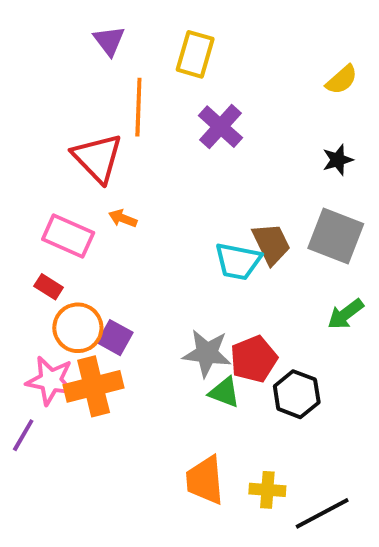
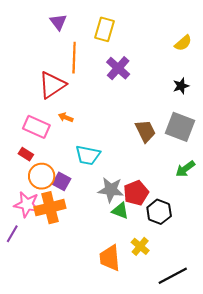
red triangle: (97, 158) -> (52, 85), turned 40
cyan trapezoid: (238, 261) -> (88, 155), moved
yellow cross: (267, 490) -> (140, 246), moved, turned 36

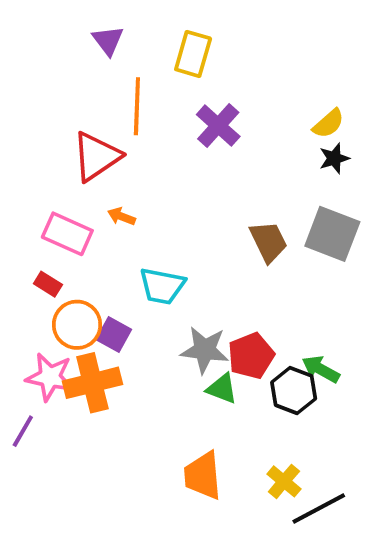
yellow semicircle: (183, 43) -> (328, 124), moved
green arrow: (185, 169) -> (321, 369), moved, turned 66
yellow cross: (140, 246) -> (284, 481), moved

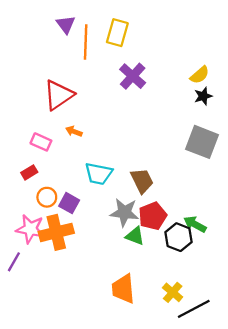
orange line: (137, 106) -> (86, 42), moved
pink rectangle: (67, 234) -> (41, 142), size x0.7
brown trapezoid: (268, 242) -> (142, 181), moved
red rectangle: (48, 284) -> (29, 172), turned -63
orange circle: (77, 325) -> (47, 197), size x0.7

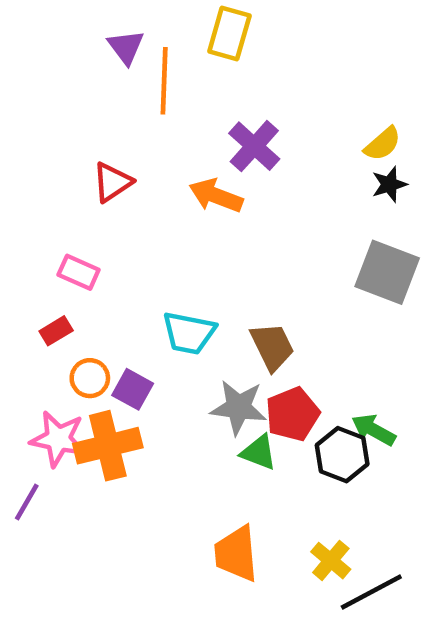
yellow rectangle: (117, 33) -> (229, 34), moved
red triangle: (59, 95) -> (112, 182), size x0.7
orange arrow: (74, 131) -> (216, 196), moved, size x1.6

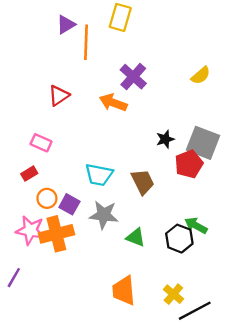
purple triangle: (126, 47) -> (66, 25), turned 36
black star: (389, 184) -> (165, 139), moved
gray star: (238, 407) -> (104, 215), moved
red pentagon: (293, 414) -> (189, 164), moved
purple line: (27, 502) -> (14, 278), moved

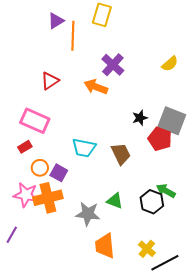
pink rectangle: (41, 143) -> (35, 121), size x1.6
red pentagon: (189, 164) -> (160, 139), turned -30
gray star: (104, 215) -> (88, 214), moved

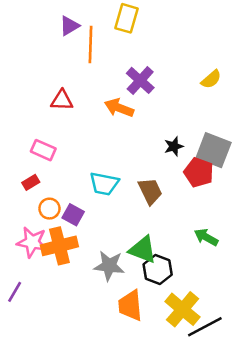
red triangle: (50, 81) -> (62, 100), turned 36
pink rectangle: (35, 121) -> (43, 150), size x0.7
green triangle: (115, 201) -> (143, 250), size x1.4
black hexagon: (152, 202) -> (158, 269), moved
yellow cross: (147, 249) -> (183, 309), size x1.6

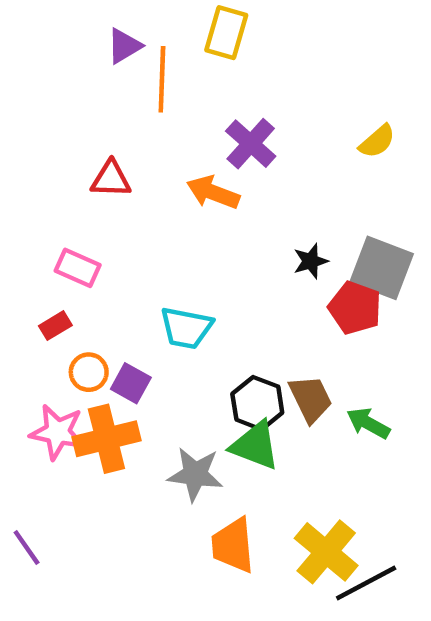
brown trapezoid: (150, 191) -> (311, 399), moved
black hexagon: (158, 269) -> (257, 403), moved
purple line: (15, 292) -> (27, 547), moved, turned -65

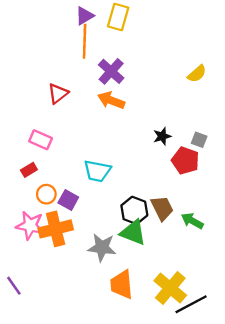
purple triangle: (124, 46) -> (85, 16), moved
purple cross: (251, 144) -> (111, 71), moved
red triangle: (111, 179) -> (58, 93), turned -40
gray square: (382, 268) -> (199, 140), size x0.5

